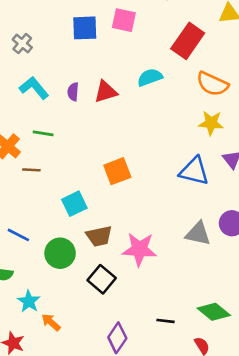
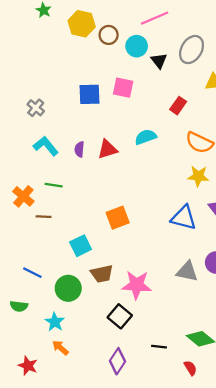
red rectangle: (188, 41) -> (178, 106), size x0.6
black square: (102, 279) -> (120, 316), moved
cyan star: (29, 301) -> (55, 322), moved

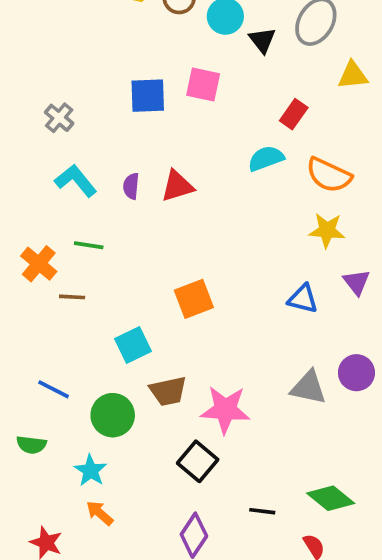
cyan semicircle: (146, 137) -> (266, 158), moved
blue triangle: (184, 218) -> (303, 299), size x0.7

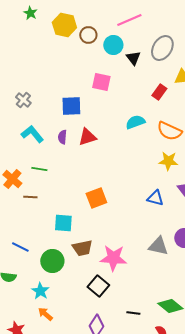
blue square: (148, 96) -> (71, 106), moved
red rectangle: (294, 114) -> (159, 92), moved
cyan square: (133, 345) -> (63, 223), turned 30

